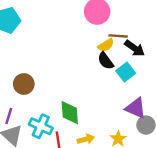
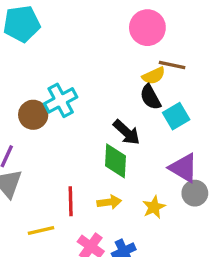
black arrow: (135, 48) -> (127, 132), moved
green diamond: (70, 113) -> (115, 161), moved
cyan cross: (41, 126) -> (61, 100), moved, turned 30

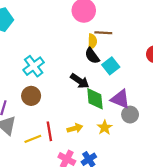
yellow semicircle: (154, 76) -> (92, 41), turned -56
brown circle: (33, 115) -> (31, 96), moved
green diamond: (115, 161) -> (95, 99), moved
yellow line: (41, 230) -> (33, 139), moved

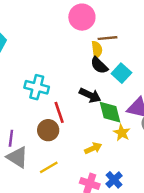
cyan cross: (34, 66) -> (37, 87), turned -30
brown circle: (31, 96) -> (48, 130), moved
yellow star: (105, 127) -> (122, 133), moved
red line: (49, 131) -> (59, 112), moved

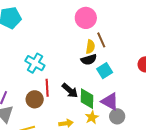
brown line: (107, 38) -> (101, 40), turned 56
black semicircle: (99, 65) -> (89, 60), turned -77
black arrow: (90, 95) -> (70, 91), moved

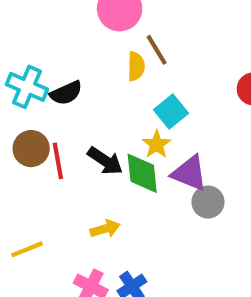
black semicircle: (89, 60) -> (66, 93), moved
cyan cross: (35, 63) -> (27, 87), moved
brown circle: (35, 99) -> (31, 149), moved
yellow star: (92, 117) -> (157, 144), moved

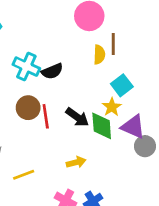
brown line: (157, 50) -> (113, 44), turned 30

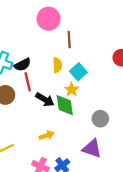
yellow semicircle: (99, 55) -> (57, 65), moved
red line: (46, 116) -> (28, 82), moved
purple triangle: (133, 127) -> (92, 149), moved

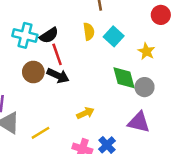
yellow star: (72, 90) -> (146, 51), moved
black arrow: (45, 100) -> (58, 76), moved
green diamond: (65, 105) -> (124, 78), moved

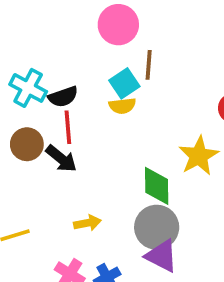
yellow semicircle: (89, 31) -> (122, 106), turned 77
cyan square: (114, 36) -> (124, 83), moved
yellow star: (146, 51) -> (199, 156), size x1.5
gray circle: (145, 87) -> (157, 227), moved, size x1.5

